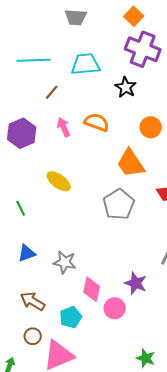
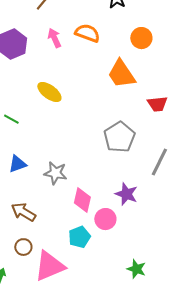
gray pentagon: (119, 204) -> (119, 137), moved
green line: (21, 208) -> (11, 119), turned -35
cyan pentagon: (71, 317) -> (79, 237), moved

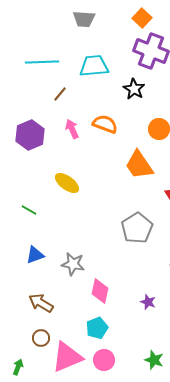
purple star: (126, 194) -> (148, 302), moved, size x0.7
pink circle: (105, 219) -> (104, 360), moved

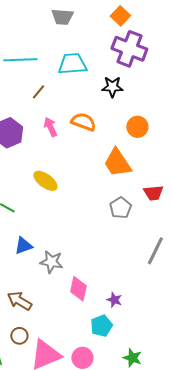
black star: (134, 89) -> (112, 87), turned -30
gray pentagon: (137, 228) -> (120, 208), moved, size x0.7
blue triangle: (35, 255) -> (23, 246), moved
purple star: (148, 302) -> (114, 300), moved
cyan pentagon: (97, 328) -> (101, 326), moved

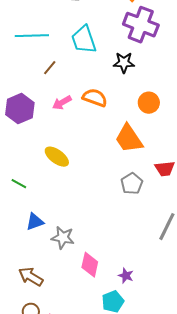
cyan trapezoid: (72, 64) -> (84, 40), turned -104
pink arrow: (50, 127) -> (62, 103), turned -96

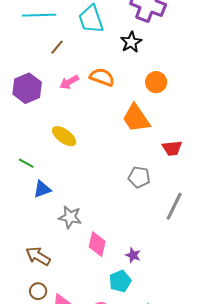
black star: (124, 63) -> (131, 42), turned -30
gray pentagon: (132, 184) -> (139, 177), moved, turned -30
blue triangle: (35, 222) -> (42, 189), moved

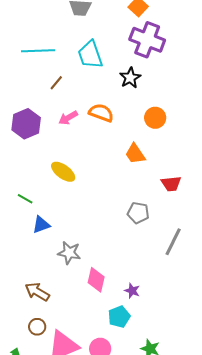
orange trapezoid: (136, 118) -> (135, 154), size x0.7

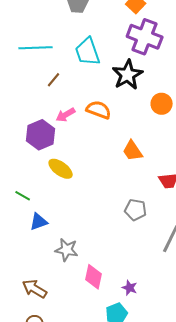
black star: (130, 78) -> (128, 75), size x1.4
orange circle: (155, 118) -> (162, 104), moved
purple hexagon: (26, 124) -> (41, 135), moved

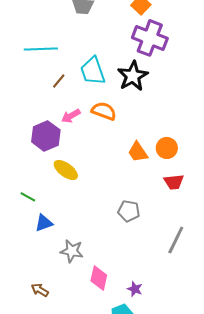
cyan trapezoid: (88, 52) -> (93, 71), moved
orange circle: (162, 104) -> (167, 148), moved
gray pentagon: (136, 210) -> (129, 211), moved
brown arrow: (35, 289) -> (40, 290), size x0.7

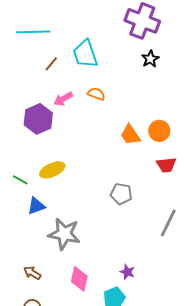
black star: (133, 76) -> (150, 59), moved, size x0.6
orange semicircle: (104, 111) -> (96, 94), size x0.7
yellow ellipse: (66, 170) -> (52, 170), moved, turned -60
gray star: (72, 251) -> (64, 234), size x1.4
pink diamond: (99, 278) -> (79, 279), moved

